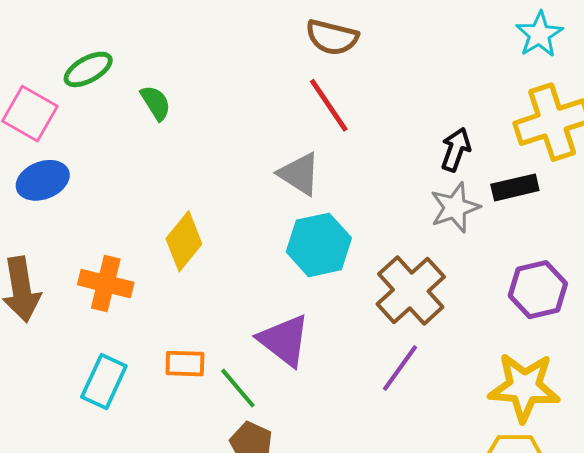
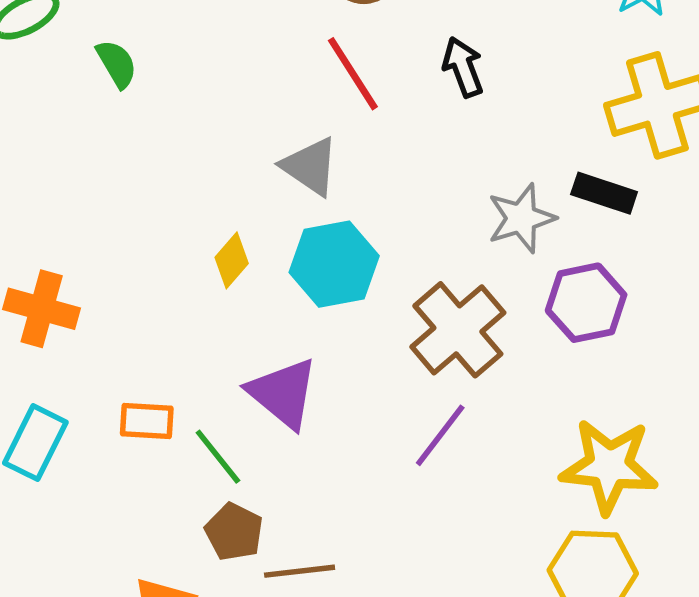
black arrow: (456, 149) -> (463, 67), moved, turned -42
black rectangle: (515, 187) -> (604, 193), turned 30
yellow diamond: (184, 241) -> (232, 260), moved, size x0.7
purple hexagon: (538, 290) -> (586, 303), moved

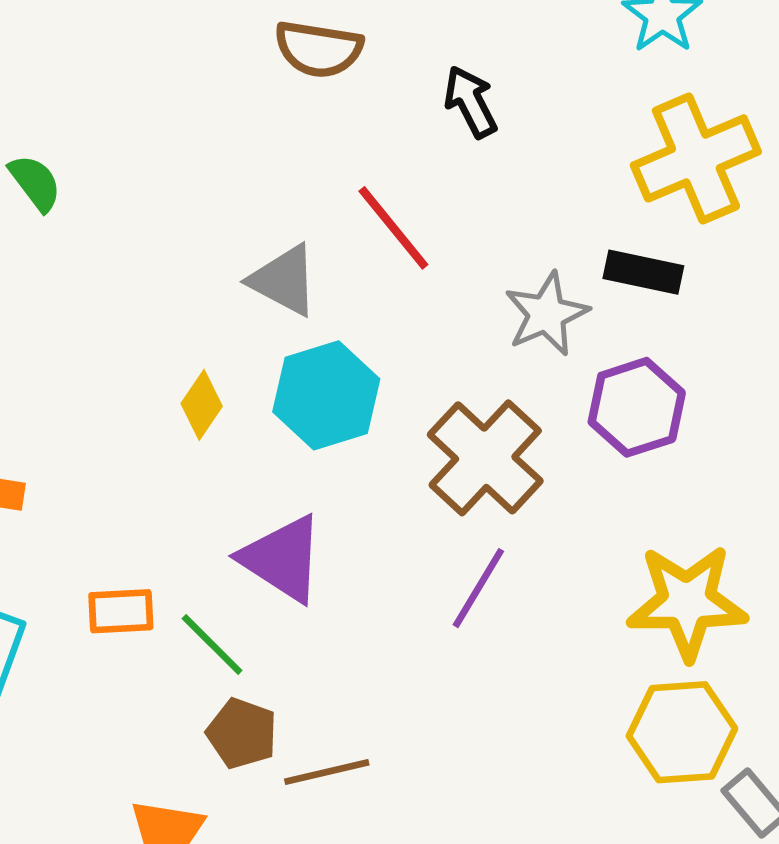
black arrow: (463, 67) -> (470, 102), moved
red line: (353, 74) -> (393, 228), moved

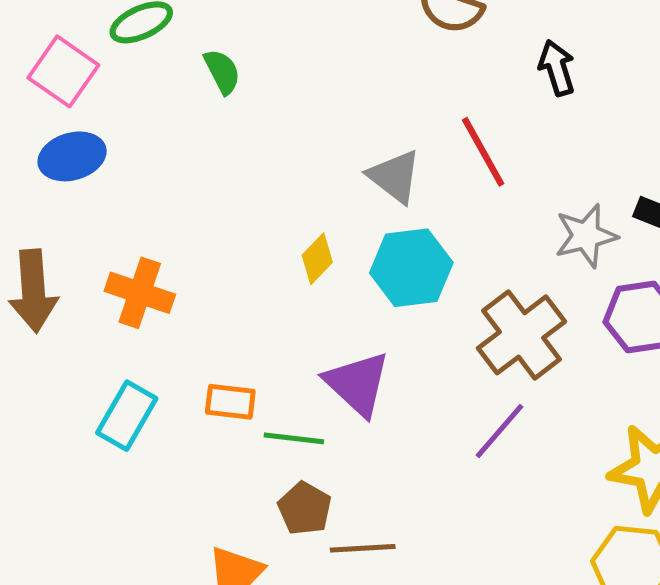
green line: (212, 645) -> (294, 438), turned -48

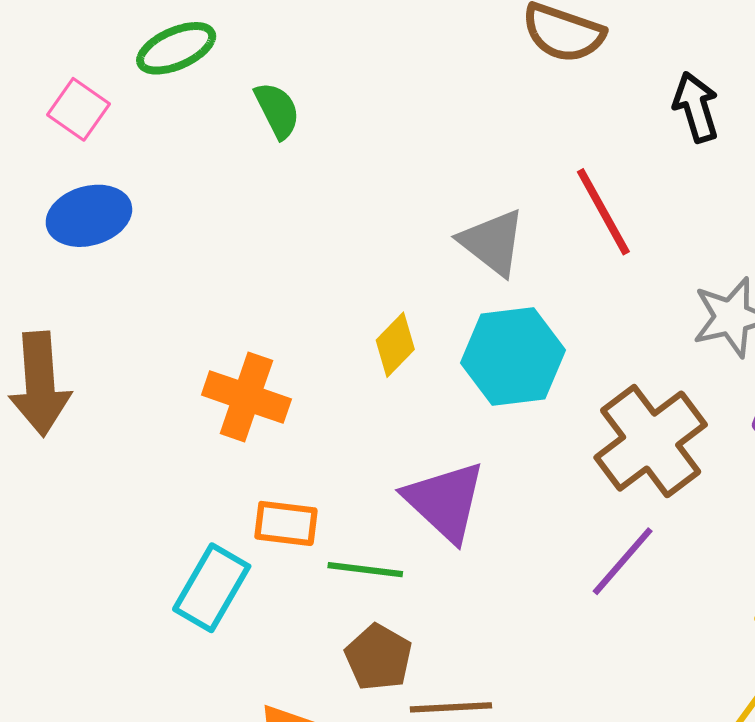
pink square: (63, 71) -> (78, 109), size x0.7
orange cross: (140, 293) -> (246, 397), moved
cyan rectangle: (127, 416) -> (212, 588), moved

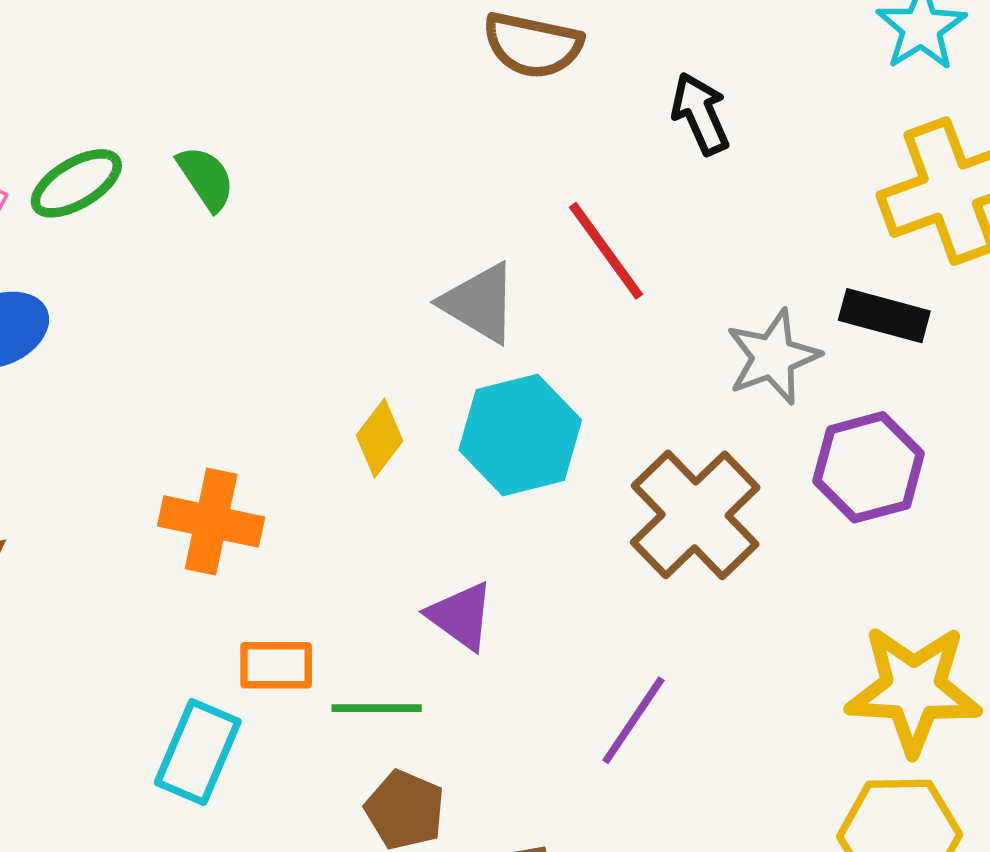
green ellipse: (176, 48) -> (76, 183), moved
purple triangle: (445, 501) -> (461, 616), size x0.7
purple line: (623, 561) -> (633, 720), moved

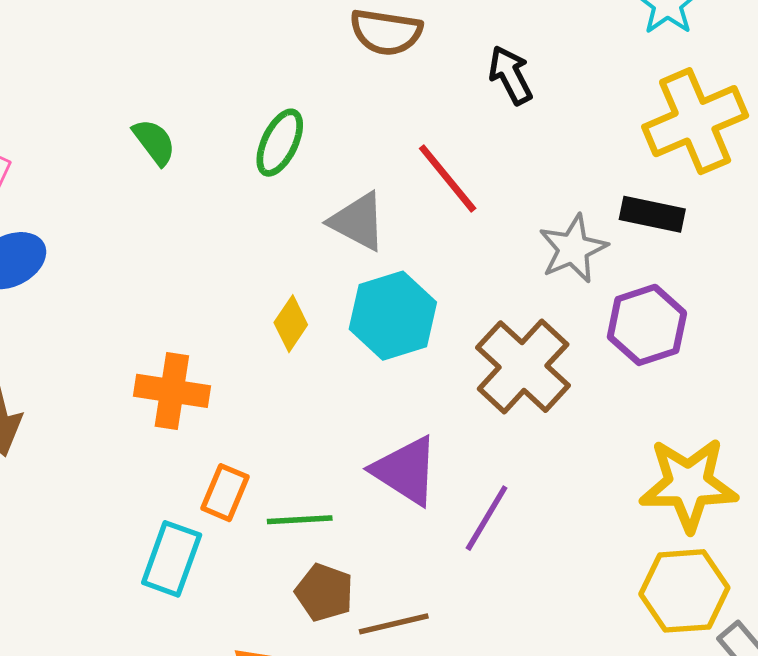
green ellipse: (76, 183) -> (280, 143), moved, turned -30
purple triangle: (461, 616) -> (406, 471), moved, size x1.4
orange rectangle: (276, 665) -> (225, 493), turned -64

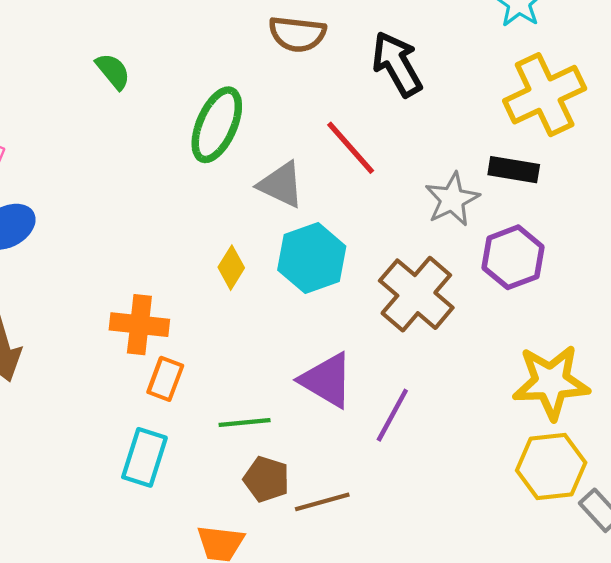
black arrow: (510, 75) -> (397, 64), size x1.4
green semicircle: (154, 142) -> (113, 71), moved
green ellipse: (280, 143) -> (217, 125), size x1.4
orange rectangle: (225, 493) -> (165, 379), moved

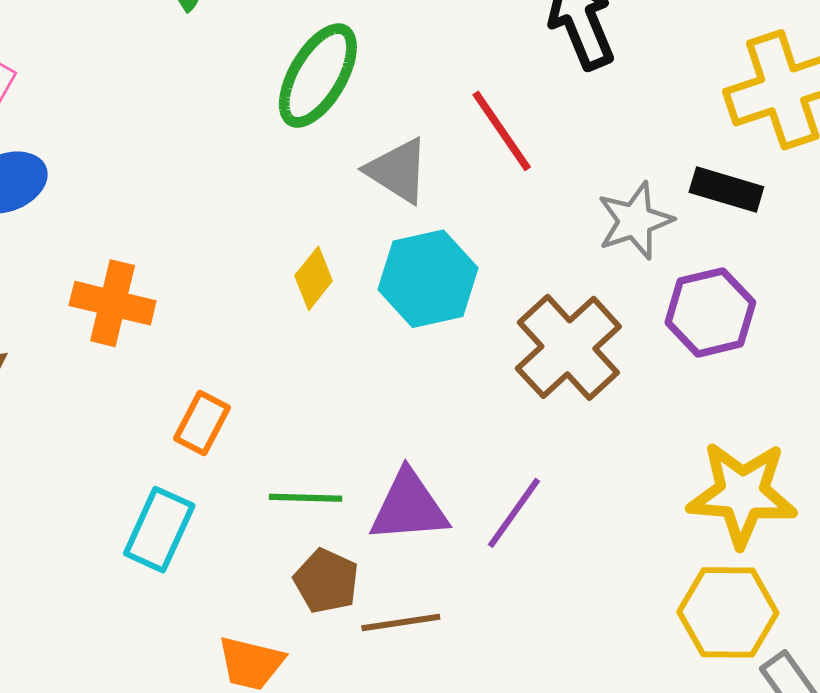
orange cross: (139, 325) -> (113, 303), moved
purple triangle: (327, 380) -> (409, 507), moved, turned -42

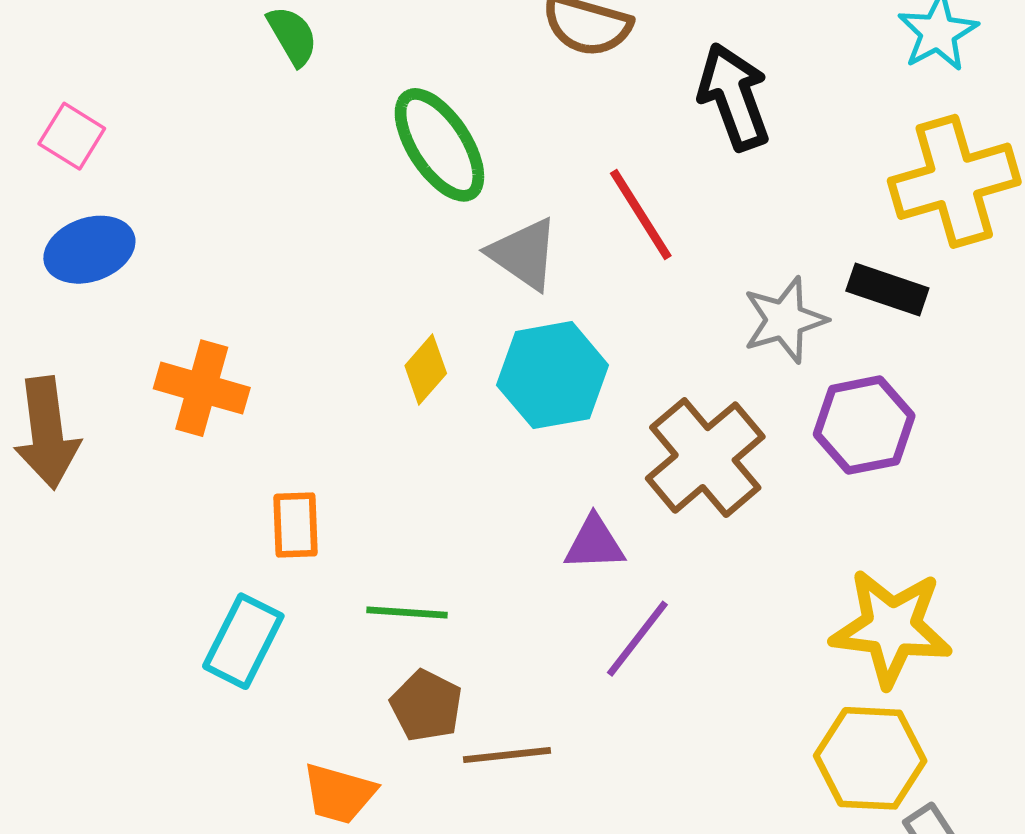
green ellipse: (318, 76) -> (439, 145), turned -66
orange rectangle: (202, 423) -> (296, 525), turned -32
purple triangle: (409, 507) -> (594, 543), moved, size x0.7

